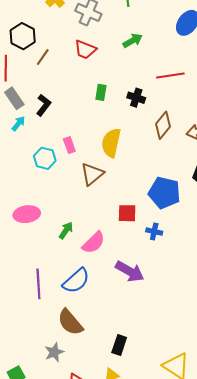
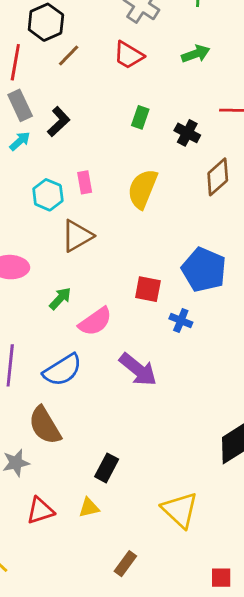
brown triangle: (92, 174) -> (77, 236), moved

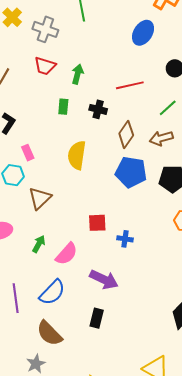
green arrow: (196, 54) -> (78, 74), moved, turned -42
pink rectangle: (85, 182) -> (28, 153), moved
blue pentagon: (204, 270) -> (131, 172), moved
black rectangle: (107, 468) -> (97, 318), moved

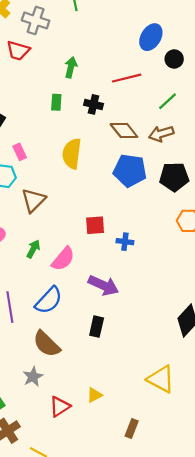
blue ellipse: (143, 33) -> (151, 37), moved
red trapezoid: (45, 66) -> (18, 51), moved
brown diamond: (126, 134) -> (124, 130), turned -72

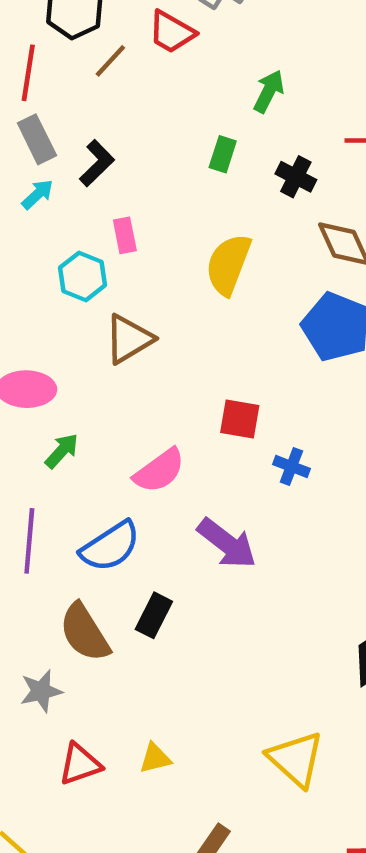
green arrow: (33, 249) -> (62, 451), moved
black rectangle: (97, 327) -> (154, 615), moved

